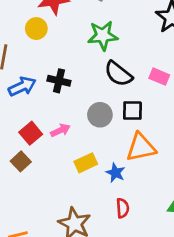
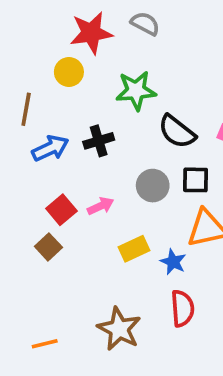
green star: (103, 36) -> (136, 91), moved
black cross: (59, 81) -> (99, 141), turned -30
red semicircle: (123, 208) -> (182, 308), size x1.4

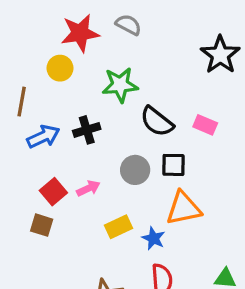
brown square: (48, 247) -> (42, 225), turned -30

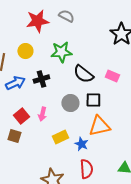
yellow circle: (60, 68) -> (25, 51), moved
pink arrow: (88, 188) -> (42, 114), turned 128

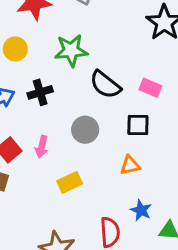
black square: (93, 100) -> (138, 125), moved
orange triangle: (99, 126) -> (130, 165), size x0.6
blue star: (81, 144) -> (141, 210), moved

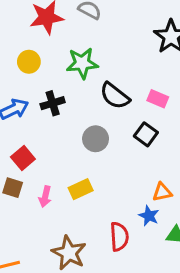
black square: (138, 125) -> (146, 134), turned 35
pink arrow: (42, 147) -> (45, 197), moved
orange triangle: (130, 165) -> (162, 192), moved

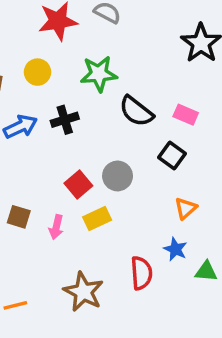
gray circle: (96, 139) -> (118, 176), moved
red square: (23, 158) -> (78, 184), moved
orange triangle: (162, 192) -> (186, 208), moved, turned -30

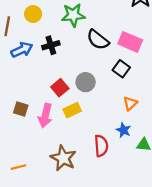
pink rectangle: (186, 115) -> (130, 42), size x1.5
pink arrow: (56, 227) -> (45, 116), size x1.5

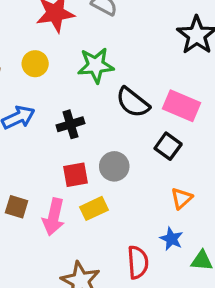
black cross: (51, 45) -> (70, 124), moved
red square: (60, 88) -> (76, 175), turned 30

